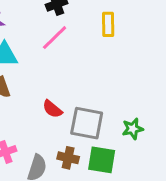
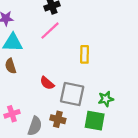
yellow rectangle: (108, 24) -> (85, 54), moved
green square: (102, 160) -> (95, 121), moved

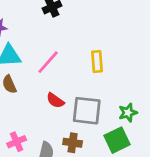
pink line: (50, 31) -> (48, 62), moved
green square: (95, 121) -> (117, 140), turned -30

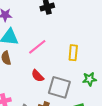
green star: (128, 113) -> (90, 79), moved

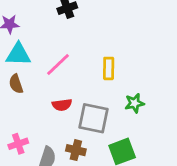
red semicircle: (38, 76) -> (62, 105), turned -48

